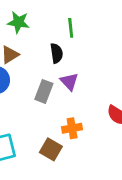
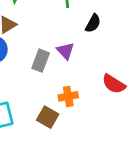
black semicircle: (57, 53) -> (93, 23), moved, turned 36

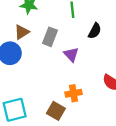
gray rectangle: (41, 61) -> (50, 37), moved

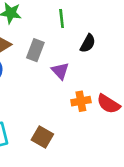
orange cross: (74, 93) -> (81, 101), moved

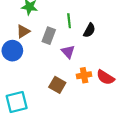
green line: (62, 18) -> (69, 21), moved
brown square: (42, 137) -> (57, 85), moved

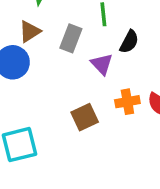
black semicircle: (89, 30) -> (129, 42), moved
brown square: (57, 85) -> (85, 117), turned 35

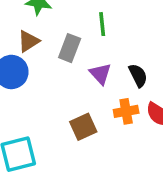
black semicircle: (129, 42) -> (138, 75), moved, turned -55

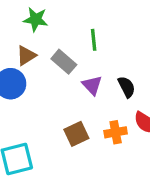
gray rectangle: (70, 48) -> (64, 62), turned -70
orange cross: (126, 111) -> (116, 132), moved

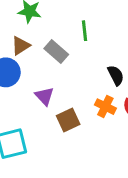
purple triangle: (92, 85) -> (44, 96), moved
orange cross: (116, 132) -> (105, 107), moved, turned 36

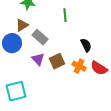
gray rectangle: (56, 52) -> (40, 37), moved
brown square: (68, 120) -> (57, 61), moved

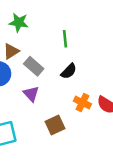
black semicircle: (86, 45) -> (69, 71), moved, turned 72
brown square: (57, 61) -> (55, 125), moved

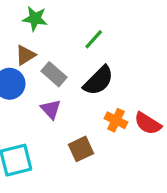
green line: (65, 39) -> (94, 39), turned 48
black semicircle: (69, 71) -> (98, 81), size x1.5

